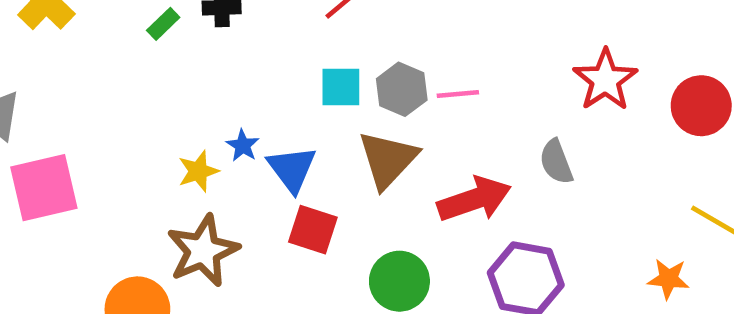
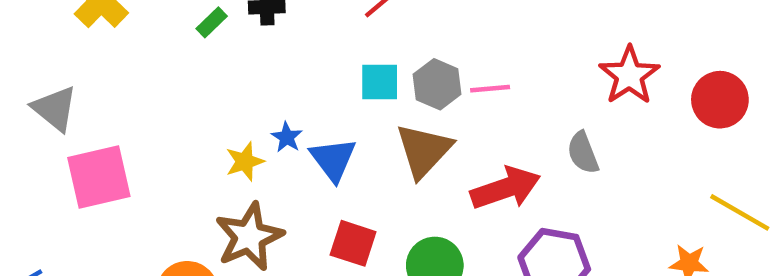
red square: (313, 230) -> (353, 243), moved

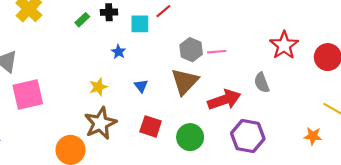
cyan square: (380, 82) -> (140, 24), moved
blue star: (287, 137) -> (119, 52), moved
blue triangle: (333, 159) -> (141, 86), size x0.6

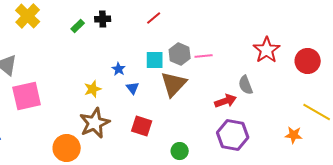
cyan square: (140, 24) -> (155, 60), moved
blue star: (119, 52) -> (119, 69), moved
red arrow: (224, 100) -> (226, 101), moved, size x0.7
green circle: (190, 137) -> (180, 151), moved, size x0.7

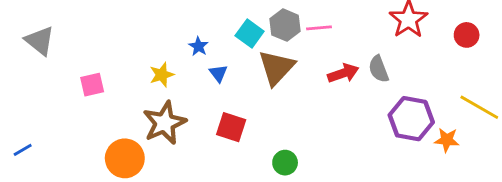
cyan square: (155, 60) -> (250, 34), turned 36
red circle: (308, 61) -> (467, 35), size x0.7
pink square: (27, 96) -> (92, 85), moved, size x0.6
red arrow: (226, 101) -> (343, 73), moved
purple hexagon: (233, 135) -> (411, 119), moved

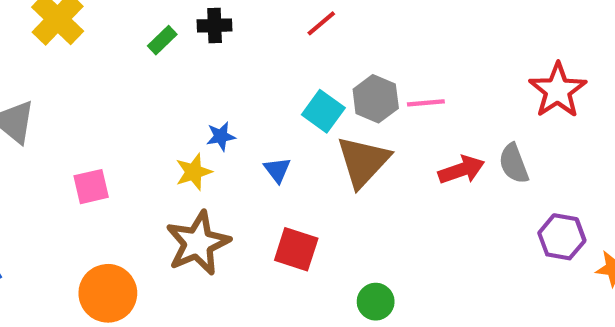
blue star: (199, 46) -> (221, 136), moved, turned 30
purple hexagon: (411, 119) -> (562, 237), size x0.7
orange circle: (125, 158) -> (108, 293), moved

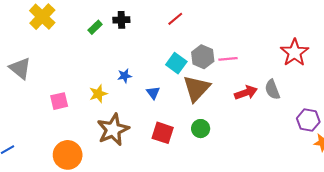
yellow star: (194, 172) -> (98, 94), moved
purple hexagon: (562, 237) -> (308, 120), moved
green circle: (376, 302) -> (201, 129), moved

